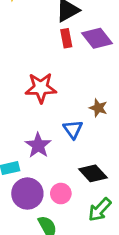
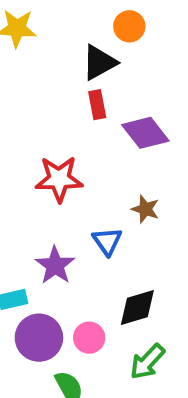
purple diamond: (97, 38) -> (145, 133), moved
black diamond: (93, 173) -> (137, 308), turned -64

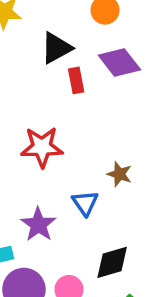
black triangle: (99, 62) -> (56, 48), moved
purple diamond: (145, 133) -> (119, 62), moved

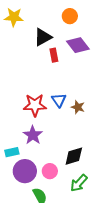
red star: (42, 147) -> (35, 105), moved
blue triangle: (85, 203) -> (59, 100), moved

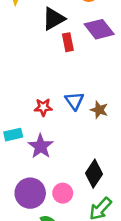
red star: (35, 105) -> (43, 107), size x0.6
cyan rectangle: (12, 152) -> (13, 135), moved
black diamond: (74, 156) -> (94, 174), turned -40

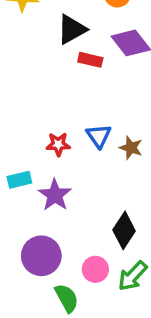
red rectangle: (68, 42) -> (90, 60), turned -66
pink circle: (63, 193) -> (95, 269), moved

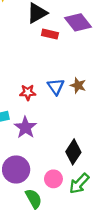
brown star: (131, 148) -> (78, 85), moved

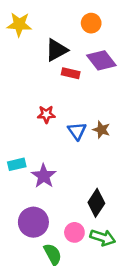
red star: (28, 92) -> (46, 114), moved
green arrow: (79, 184) -> (103, 238), turned -115

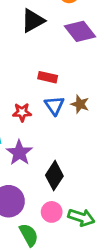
red rectangle: (71, 73) -> (48, 77), moved
red star: (46, 114) -> (22, 112), moved
black diamond: (96, 203) -> (54, 176), moved

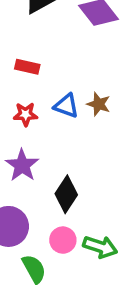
red rectangle: (48, 77) -> (27, 67), moved
blue triangle: (54, 106) -> (66, 106), turned -35

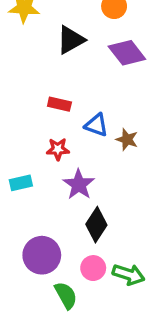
blue triangle: (66, 106) -> (96, 125), moved
purple star: (22, 165) -> (79, 184), moved

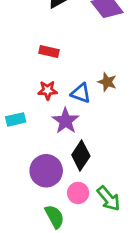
blue triangle: (96, 125) -> (81, 93), moved
purple circle: (42, 255) -> (46, 171), moved
green arrow: (129, 274) -> (109, 199), turned 32

